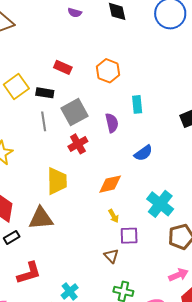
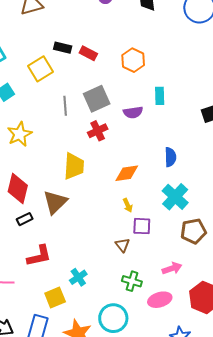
black rectangle: (45, 93) -> (63, 48), moved
purple semicircle: (112, 123) -> (133, 112), turned 90
blue semicircle: (143, 153) -> (170, 157), moved, turned -60
brown triangle: (41, 218) -> (55, 202), turned -44
pink arrow: (178, 275) -> (172, 268), moved

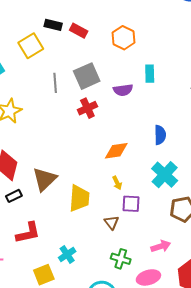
yellow trapezoid: (74, 166) -> (79, 198), moved

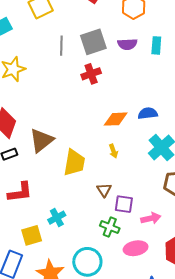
purple semicircle: (123, 90) -> (127, 44), moved
blue semicircle: (160, 135) -> (148, 113), moved, turned -102
purple square: (131, 204) -> (124, 204), moved

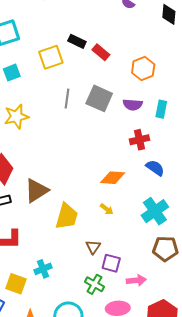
gray square: (93, 42) -> (99, 98), turned 36
red cross: (91, 74) -> (139, 140), moved
blue semicircle: (148, 113) -> (155, 168), moved, turned 36
yellow arrow: (113, 151) -> (107, 209), turned -40
yellow square: (32, 235) -> (16, 284), turned 30

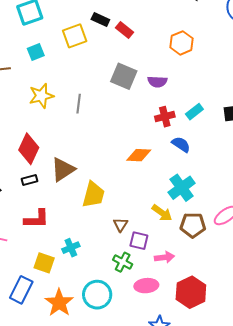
orange hexagon: (143, 69) -> (181, 43), moved
gray line: (67, 99) -> (79, 104), moved
cyan rectangle: (161, 109) -> (194, 112), moved, turned 42
yellow arrow: (107, 209) -> (162, 213), moved, size x1.5

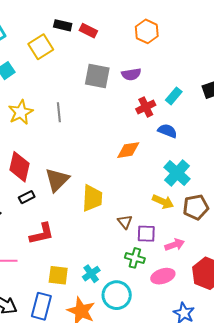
cyan cross: (71, 248) -> (91, 274), moved

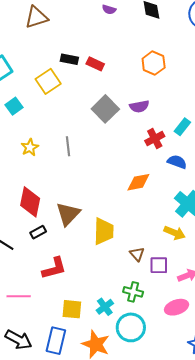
gray square: (97, 76) -> (105, 109), turned 36
yellow star: (21, 112) -> (30, 147), size x0.7
green cross: (135, 258) -> (133, 292), moved

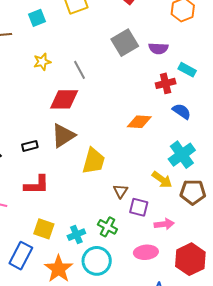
cyan rectangle: (182, 127) -> (187, 70), moved, turned 66
gray line: (68, 146) -> (80, 70), turned -36
red diamond: (30, 202) -> (64, 99), moved, turned 64

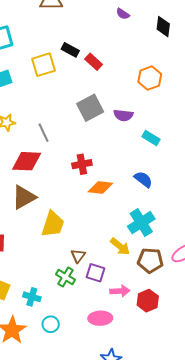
red cross: (166, 83) -> (82, 164), moved
green cross: (107, 227) -> (65, 277), moved
cyan cross: (76, 235) -> (32, 297), turned 36
red hexagon: (190, 259) -> (148, 301), moved, size x0.7
cyan circle: (97, 261) -> (51, 324), size x0.6

